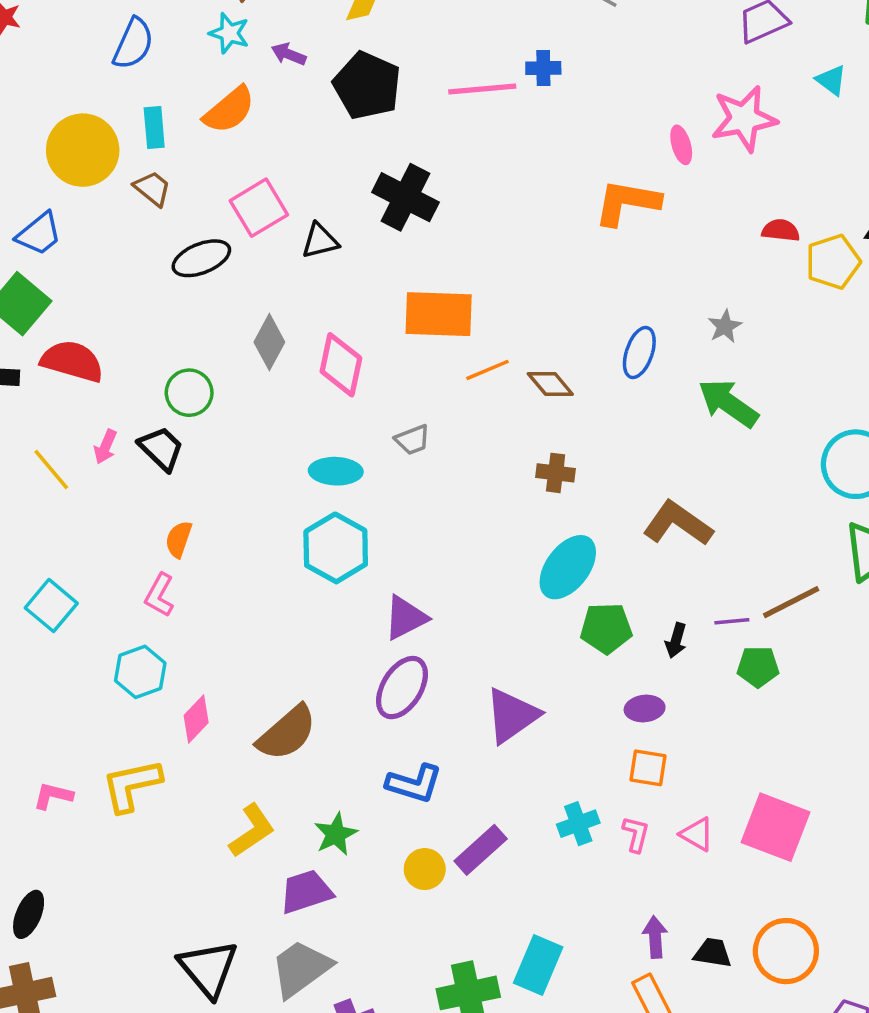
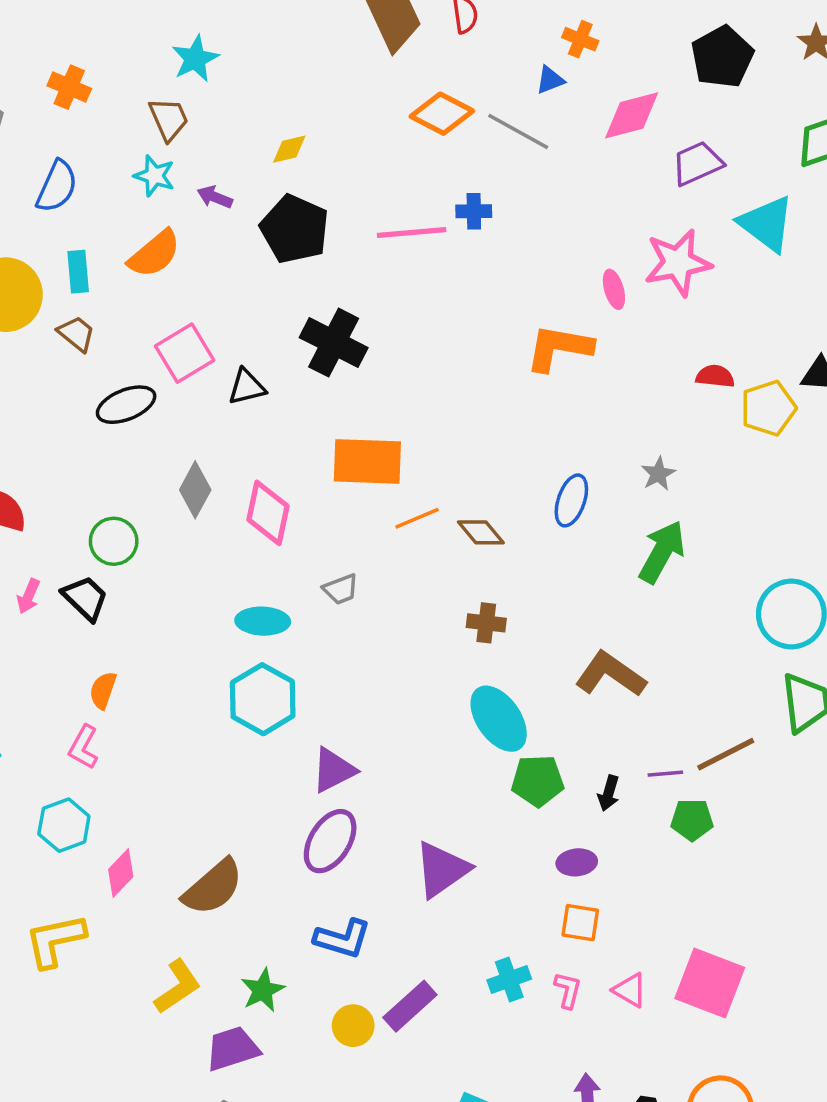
cyan triangle: (831, 80) -> (767, 224), size x1.8
green arrow: (728, 403) -> (662, 552), turned 84
cyan ellipse: (568, 567) -> (499, 719), turned -72

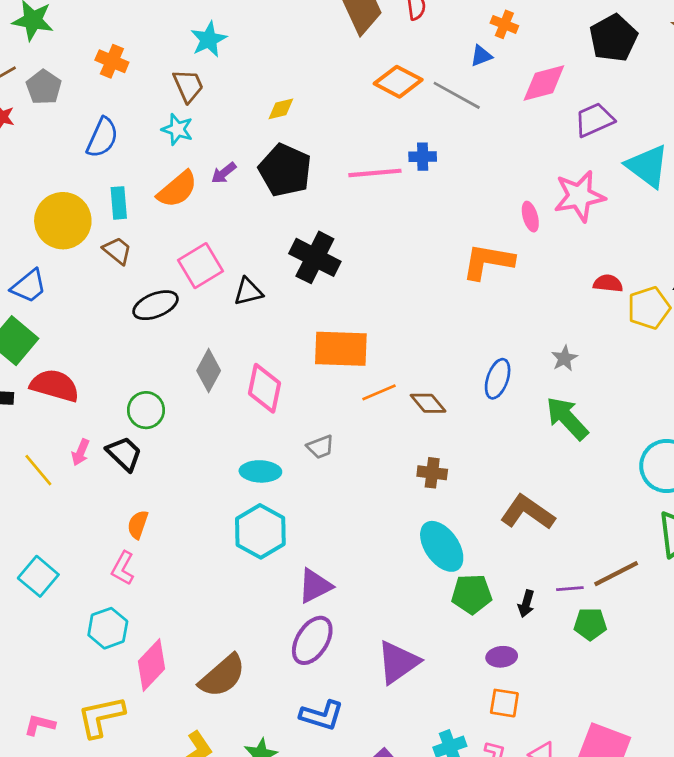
purple arrow: (215, 197) -> (224, 173), moved, turned -60
green arrow: (662, 552) -> (567, 418), turned -72
pink diamond: (121, 873) -> (151, 665), size x1.4

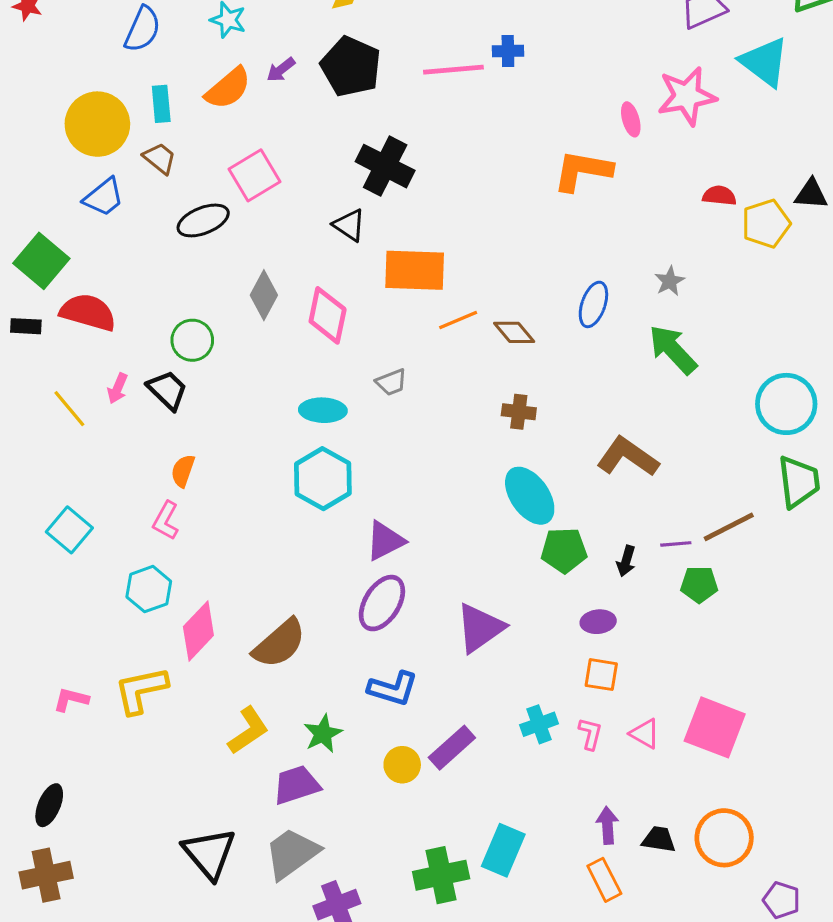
blue trapezoid: (29, 286) -> (104, 197), moved
black triangle: (248, 292) -> (349, 225), moved, turned 48

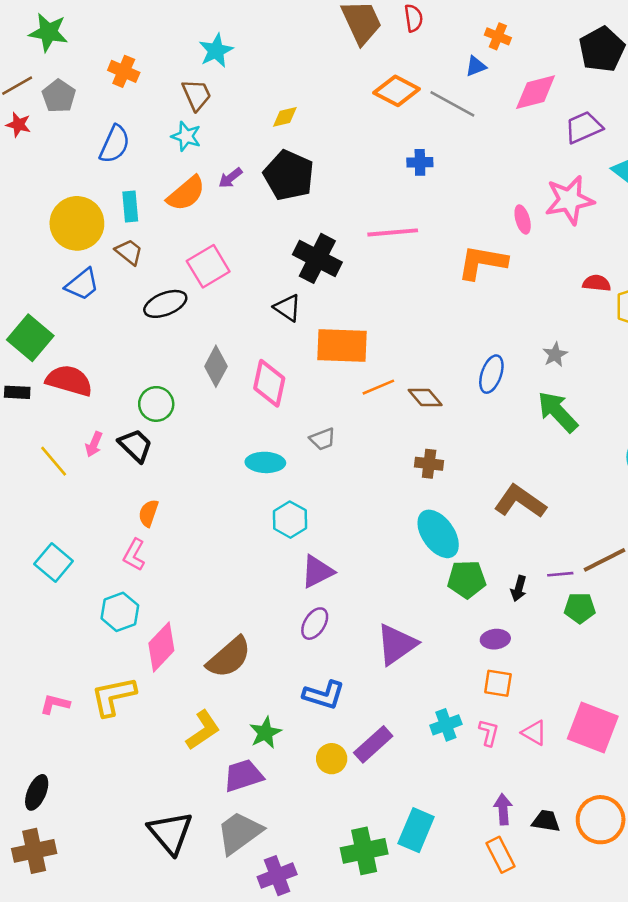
pink line: (453, 70) -> (393, 232), moved
cyan hexagon: (323, 479) -> (290, 520), moved, size x0.7
purple ellipse: (382, 603) -> (315, 624), size x0.7

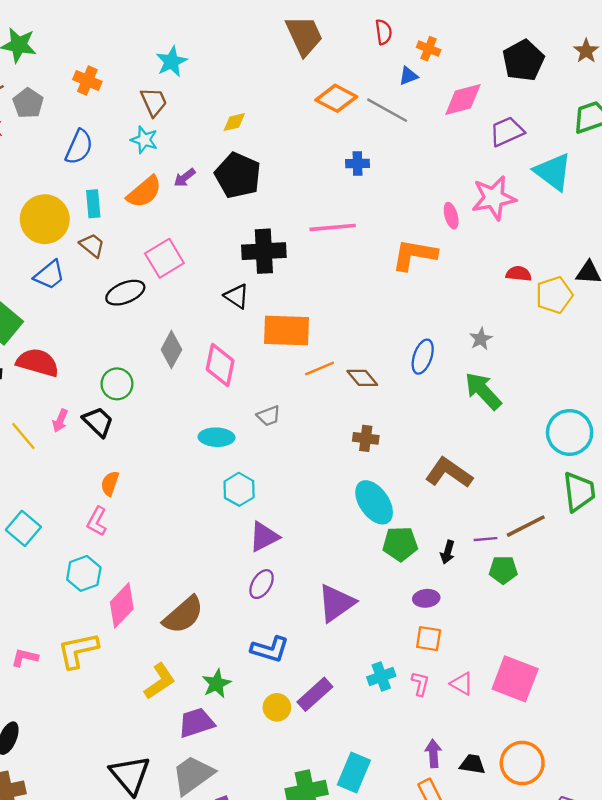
red semicircle: (413, 18) -> (384, 32), moved
black cross: (317, 258) -> (264, 251), turned -30

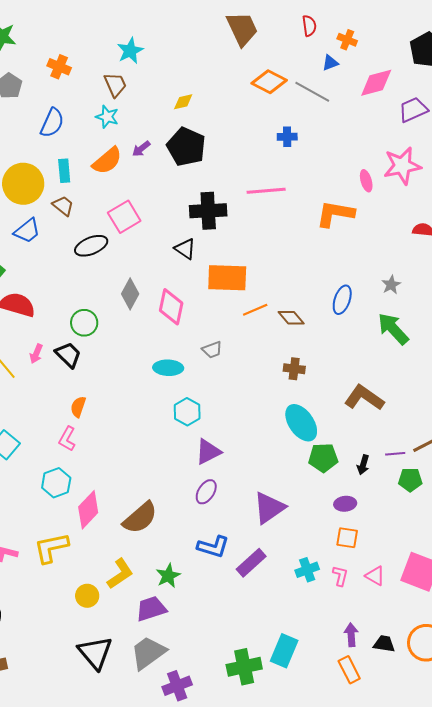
purple rectangle: (315, 694) -> (251, 563), moved
yellow circle: (277, 707) -> (87, 596), moved

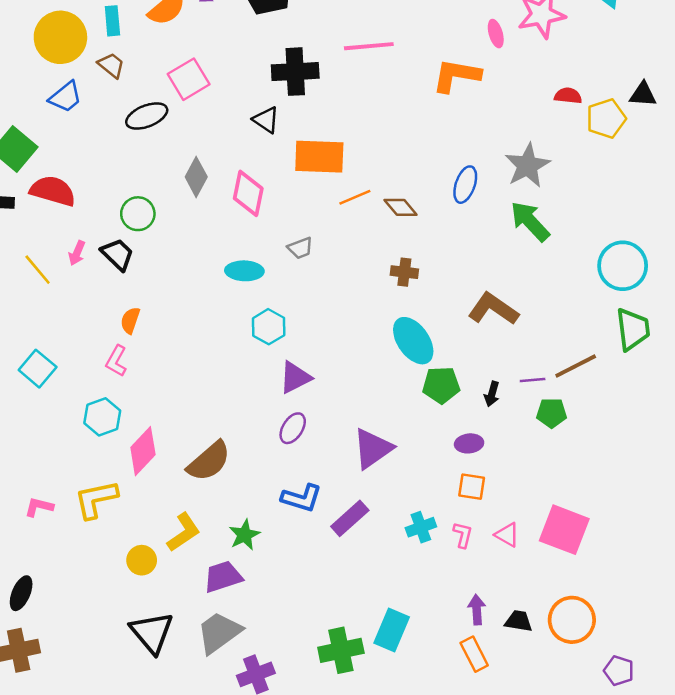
gray star: (391, 285) -> (527, 166), size x1.8

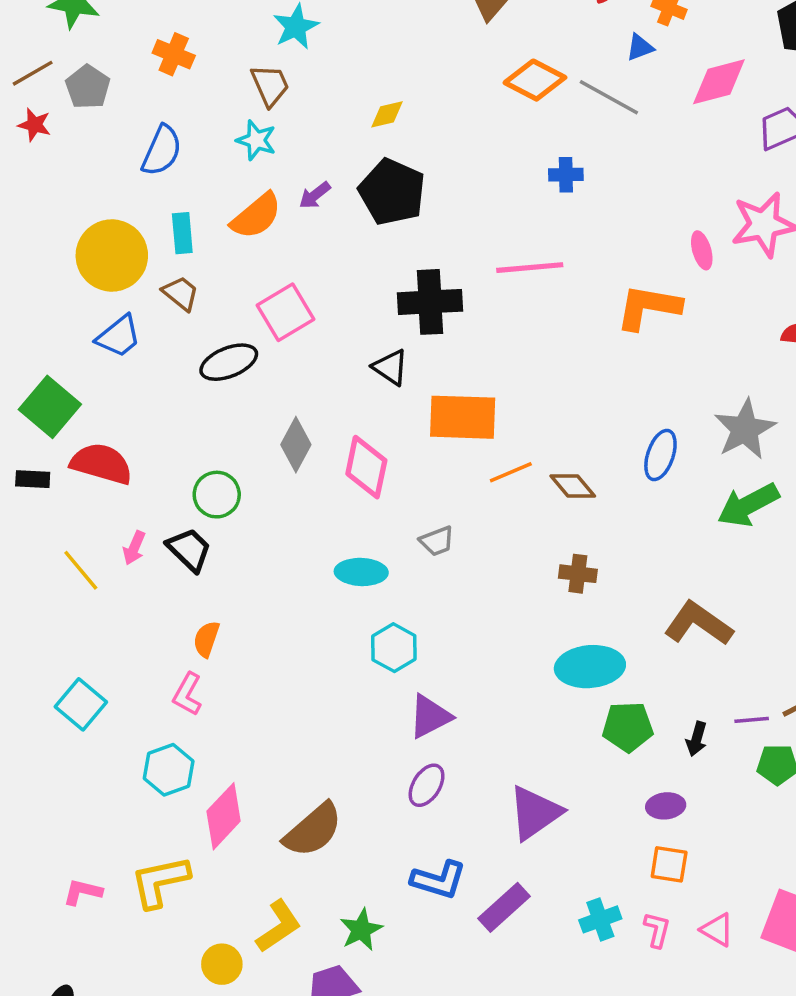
green arrow: (530, 221) -> (748, 505), turned -75
cyan ellipse: (413, 341) -> (590, 667), turned -60

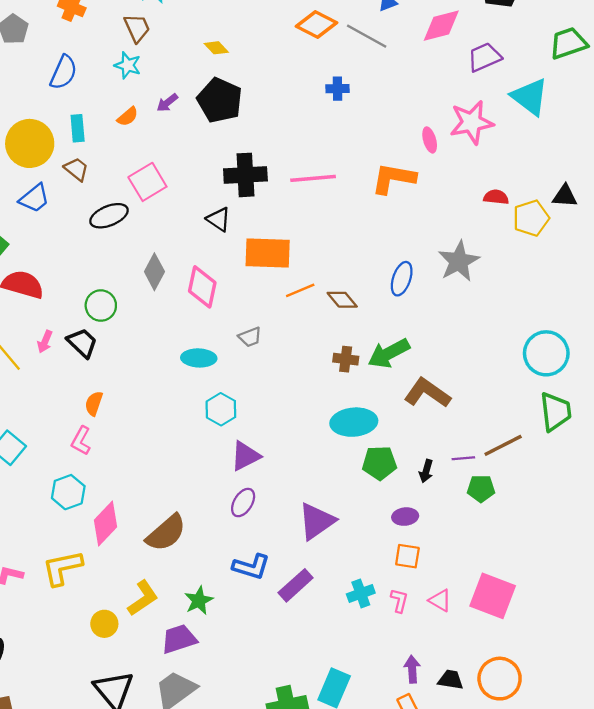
yellow diamond: (387, 114) -> (216, 48), turned 60
orange semicircle: (256, 216) -> (128, 117), size x0.6
pink line: (530, 268) -> (313, 178), moved
green arrow: (748, 505) -> (389, 353), moved

